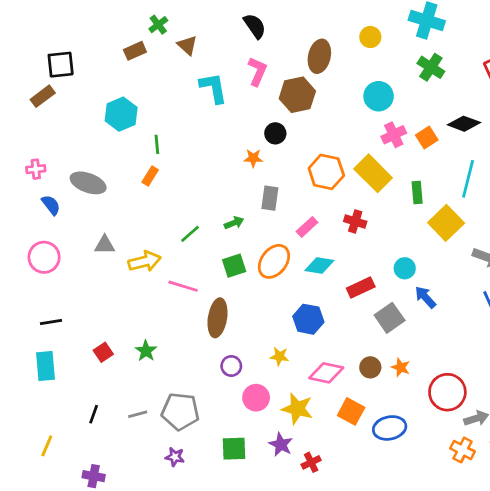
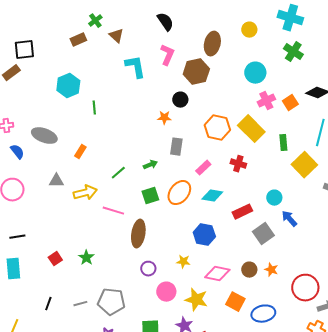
orange rectangle: (150, 176) -> (80, 152), moved

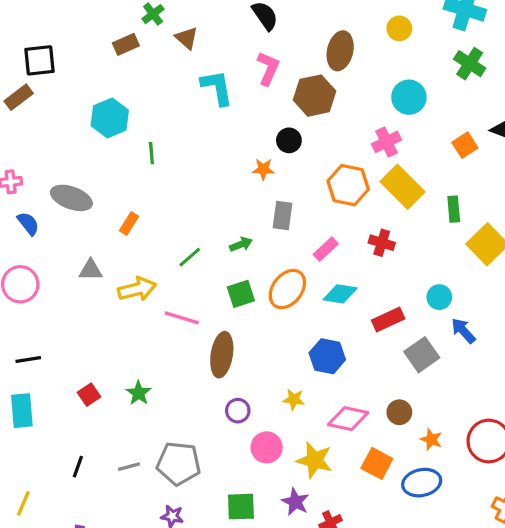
pink cross: (266, 101) -> (387, 142), moved
orange star: (271, 270) -> (431, 439), moved

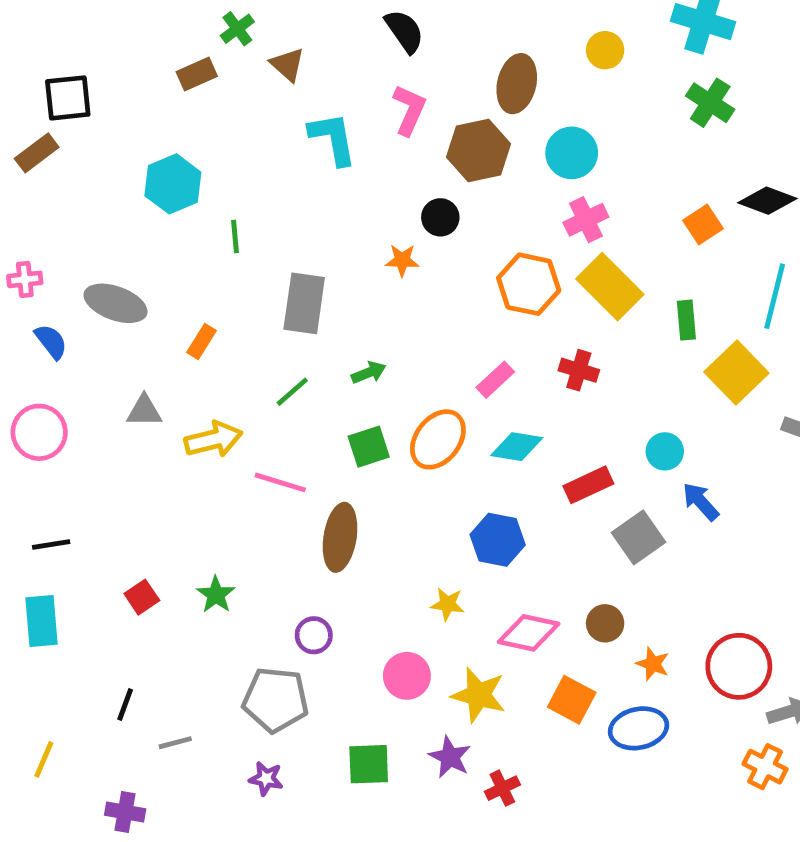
cyan circle: (409, 97) -> (572, 153), moved
gray rectangle: (283, 216) -> (304, 303), moved, size x1.4
purple circle: (238, 411) -> (314, 635), moved
gray line: (129, 467) -> (175, 743), moved

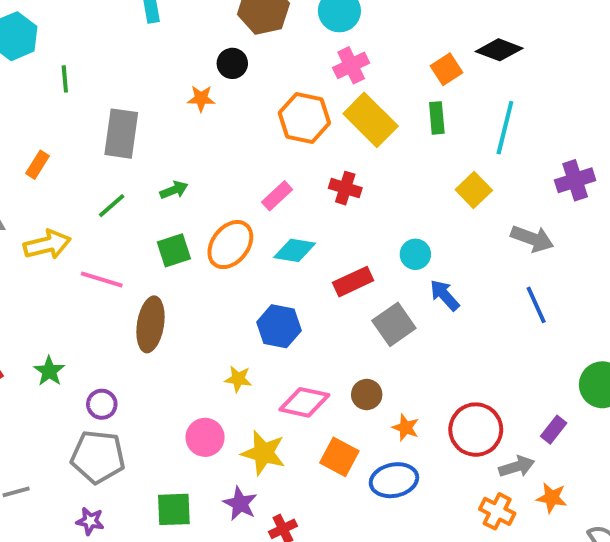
green rectangle: (686, 320) -> (437, 118), moved
yellow square: (736, 373) -> (474, 190), size x0.7
purple circle: (314, 635) -> (102, 404), moved

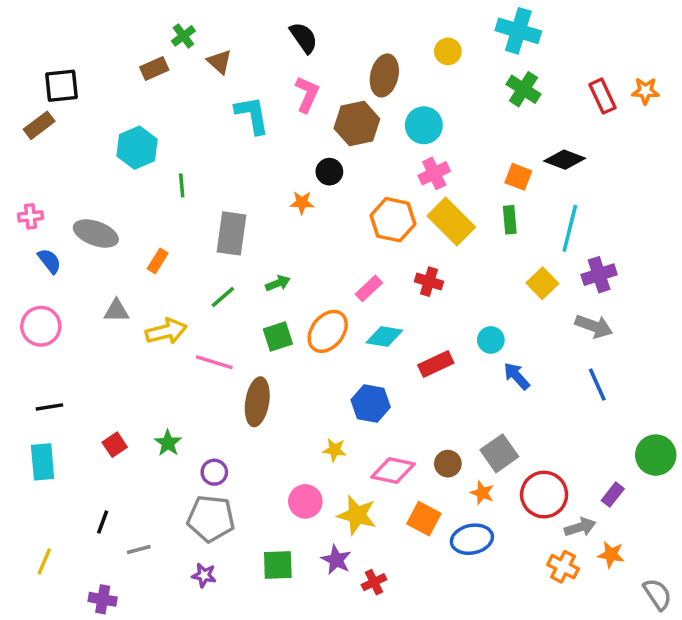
orange square: (447, 69) -> (518, 177), turned -36
purple cross: (575, 180) -> (599, 275), moved
gray square: (394, 324) -> (499, 453), moved

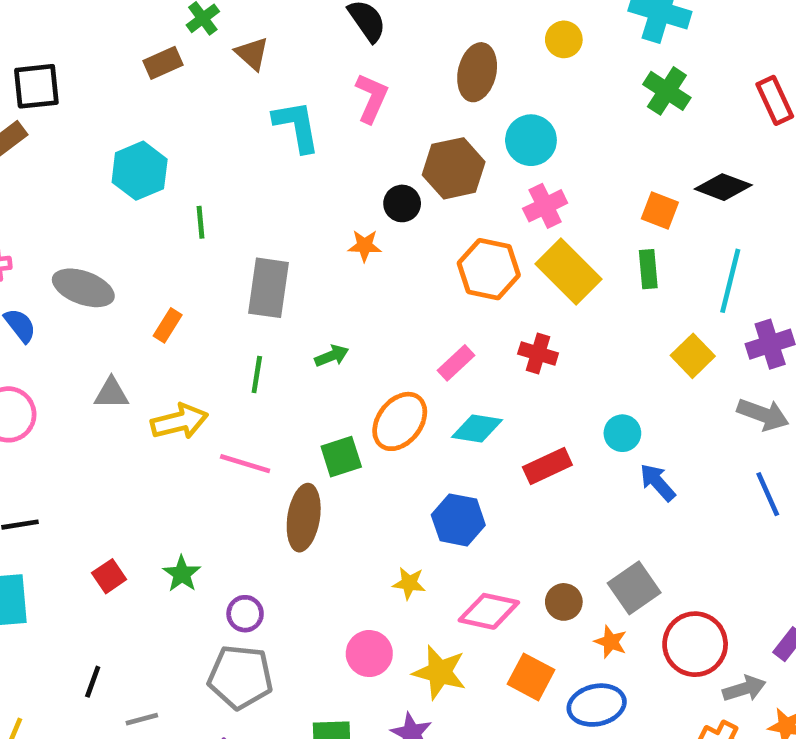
brown hexagon: (357, 124) -> (454, 168), moved
green line: (223, 297) -> (257, 375), turned -40
green square: (278, 337) -> (341, 457), moved

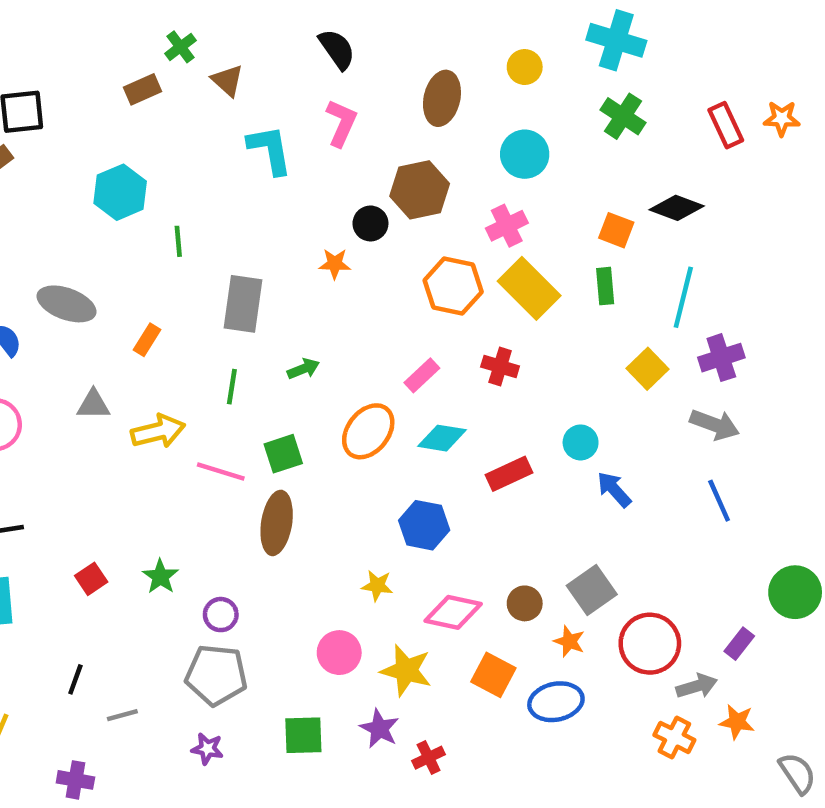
cyan circle: (531, 140) -> (525, 154), moved
green square: (341, 457) -> (283, 454), moved

